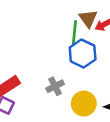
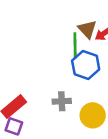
gray cross: (55, 86) -> (62, 101), turned 30

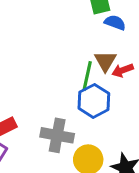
gray cross: (62, 101) -> (57, 135), size x1.5

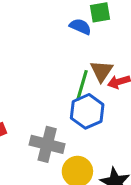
blue semicircle: (115, 23) -> (80, 27), moved

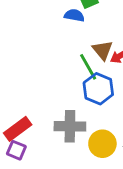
green line: (82, 85) -> (88, 67), turned -32

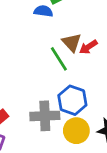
blue hexagon: (98, 89) -> (72, 100), moved

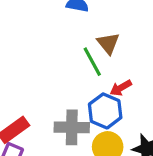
red arrow: (88, 47) -> (121, 88), moved

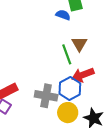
red arrow: (121, 88) -> (83, 75), size x1.5

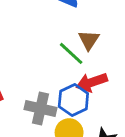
green line: (67, 54) -> (71, 53), turned -30

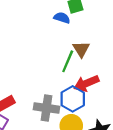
green line: (71, 53) -> (68, 61), turned 75

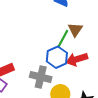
blue hexagon: (73, 99) -> (57, 57), moved

